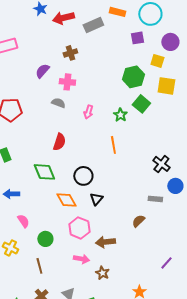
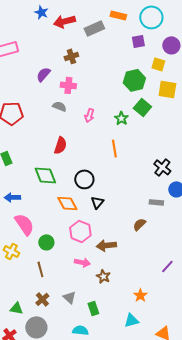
pink semicircle: (23, 221) -> (24, 224), size x1.6

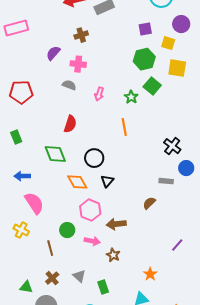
purple square: (138, 41) -> (145, 29), moved
green circle: (46, 242) -> (67, 230), moved

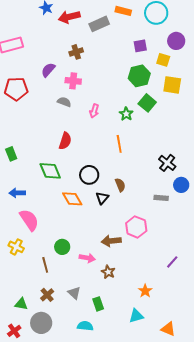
red pentagon: (21, 92) -> (16, 89), moved
brown semicircle: (149, 203) -> (120, 185), moved, turned 112
pink hexagon: (90, 210) -> (136, 227), moved

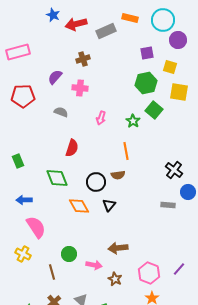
purple circle: (176, 41) -> (178, 40), moved
gray semicircle: (64, 102) -> (61, 112), moved
brown semicircle: (120, 185) -> (118, 175), moved, turned 104
pink hexagon: (136, 227) -> (149, 273), moved

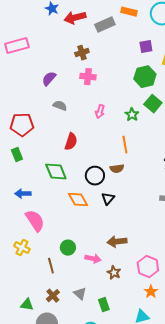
purple semicircle: (55, 77) -> (49, 79), moved
pink cross: (80, 88) -> (88, 77), moved
red pentagon: (23, 96) -> (22, 125), moved

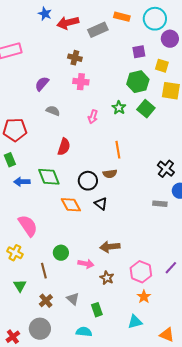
brown cross: (82, 53) -> (75, 58), turned 32
green star: (132, 115) -> (119, 108), moved
blue arrow: (23, 194) -> (22, 182), moved
black triangle: (108, 199) -> (101, 204), turned -32
green triangle: (27, 305) -> (20, 286), moved, turned 48

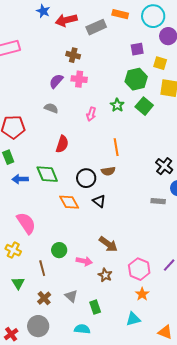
purple semicircle: (42, 84) -> (56, 81), moved
brown arrow: (110, 247) -> (108, 244), turned -138

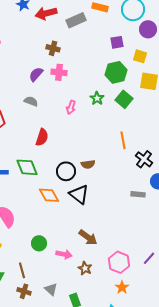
orange line: (116, 147) -> (123, 140), moved
black triangle: (99, 201) -> (79, 194), size x1.5
brown line: (42, 268) -> (22, 270), moved
brown cross: (44, 298) -> (24, 291), turned -32

